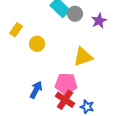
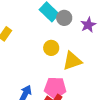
yellow circle: (37, 44) -> (51, 48), moved

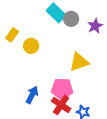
yellow circle: (51, 48) -> (31, 46), moved

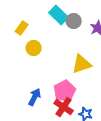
yellow rectangle: (12, 35) -> (22, 28), moved
pink pentagon: (62, 89) -> (65, 91), turned -30

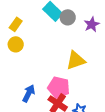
yellow circle: (34, 48) -> (16, 44), moved
pink pentagon: (65, 91) -> (59, 87), turned -30

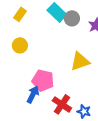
yellow rectangle: (16, 24) -> (20, 14), moved
pink pentagon: (59, 87) -> (43, 80), moved

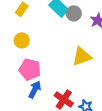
pink pentagon: (43, 80) -> (30, 69), moved

